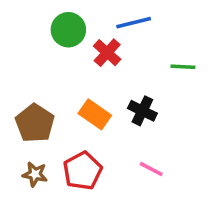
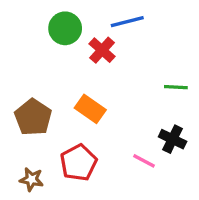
green line: (183, 67) -> (176, 87), moved
black cross: (142, 111) -> (173, 139), moved
brown star: (35, 174) -> (32, 179), moved

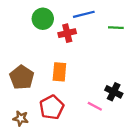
red cross: (102, 50) -> (67, 33), turned 35
green line: (176, 87) -> (116, 28), moved
orange rectangle: (90, 109) -> (59, 72), turned 60

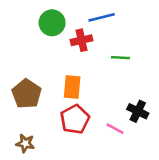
green line: (116, 28) -> (120, 58), moved
red pentagon: (52, 107) -> (75, 119), moved

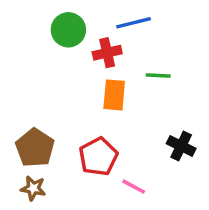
orange rectangle: (72, 87) -> (114, 95), moved
brown pentagon: (27, 94) -> (35, 148), moved
pink line: (115, 129) -> (134, 187), moved

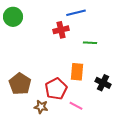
green circle: (68, 30) -> (13, 17), moved
orange rectangle: (114, 95) -> (77, 72), moved
brown star: (33, 188) -> (41, 107), moved

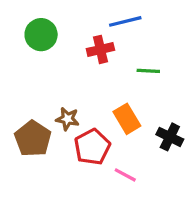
green circle: (13, 17) -> (41, 35), moved
orange rectangle: (77, 72) -> (127, 119), turned -36
brown star: (41, 107) -> (67, 119), moved

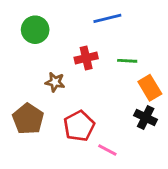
red cross: (100, 49) -> (86, 58), moved
brown star: (67, 119) -> (55, 82), moved
orange rectangle: (127, 119) -> (150, 88), moved

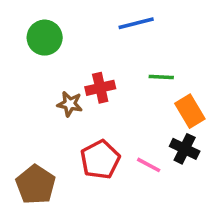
red cross: (86, 58) -> (100, 88), moved
brown pentagon: (28, 119) -> (36, 185), moved
pink line: (107, 150) -> (149, 165), moved

